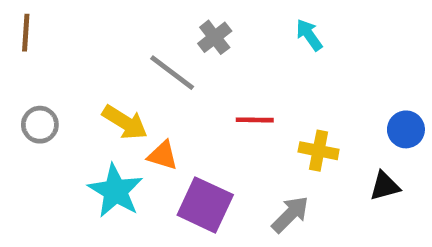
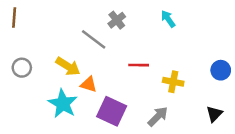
black triangle: (385, 186) -> (214, 114), moved, turned -30

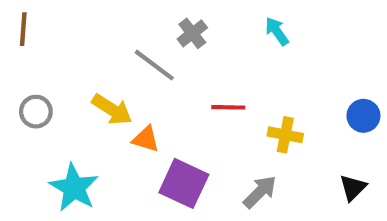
cyan star: (63, 104) -> (74, 188), moved

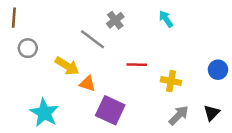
gray circle: (36, 112) -> (28, 48), moved
gray arrow: (260, 192) -> (179, 115), moved

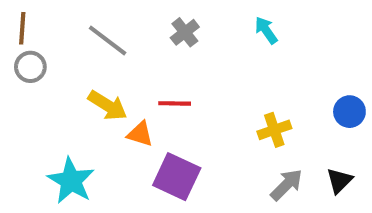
gray line: (92, 39) -> (108, 40), moved
gray circle: (28, 48) -> (30, 67), moved
red line: (137, 65) -> (175, 103), moved
yellow cross: (171, 81) -> (274, 130), turned -30

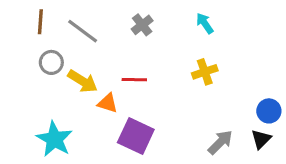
brown line: (22, 28) -> (40, 22), moved
gray circle: (30, 67) -> (51, 62), moved
blue circle: (349, 112) -> (269, 111), moved
yellow cross: (274, 130) -> (205, 72), moved

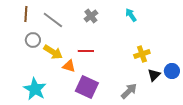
yellow cross: (205, 72) -> (142, 54), moved
black triangle: (261, 139) -> (154, 75), moved
gray arrow: (220, 142) -> (129, 91), moved

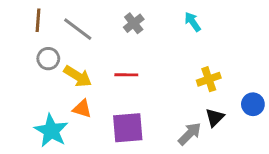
orange triangle: (69, 66) -> (82, 109), moved
black triangle: (154, 75) -> (215, 117), moved
purple square: (87, 87) -> (128, 128), turned -30

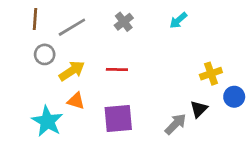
cyan arrow: (193, 22) -> (178, 20), turned -96
gray line: (78, 29) -> (72, 27), turned -68
yellow arrow: (78, 76) -> (72, 71), turned -65
yellow cross: (209, 79) -> (211, 74), moved

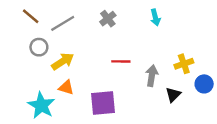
brown line: (35, 19) -> (31, 16), turned -54
cyan arrow: (178, 20) -> (155, 17), turned -63
red line: (117, 69) -> (121, 61), moved
gray arrow: (176, 124) -> (152, 76), moved, turned -36

